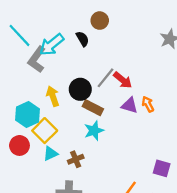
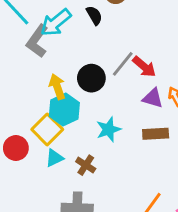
brown rectangle: (93, 108) -> (156, 134), moved, turned -30
cyan hexagon: (28, 115) -> (64, 109), moved
brown cross: (76, 159) -> (86, 165), turned -35

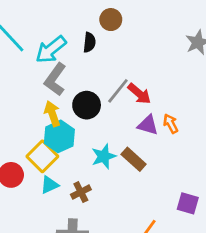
black semicircle: (94, 15) -> (89, 42), turned 36
gray L-shape: (37, 41) -> (55, 79), moved
brown rectangle: (156, 134) -> (134, 159), moved, turned 45
brown cross: (86, 165) -> (81, 192), turned 30

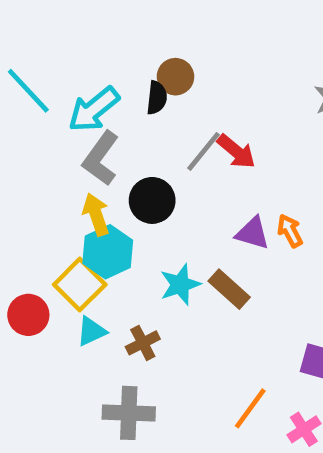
brown circle: (111, 20) -> (175, 77), moved
gray line: (118, 91) -> (203, 151), moved
red arrow: (139, 94) -> (236, 151), moved

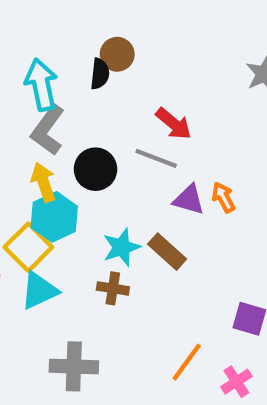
cyan arrow: (94, 109) -> (41, 85), turned 117
gray line: (203, 151) -> (156, 158), moved, turned 72
cyan triangle: (91, 331) -> (39, 291), size x1.4
brown cross: (143, 343) -> (113, 288), moved, turned 36

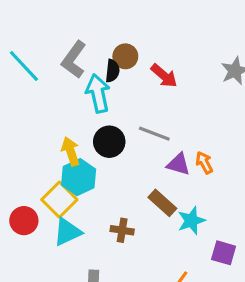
cyan arrow: (41, 85) -> (98, 93), moved
red arrow: (174, 124) -> (164, 76), moved
gray L-shape: (48, 130) -> (74, 60), moved
cyan star: (122, 247) -> (191, 221), moved

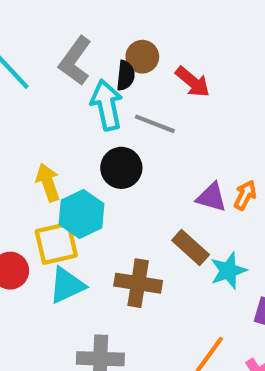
gray line: (154, 134) -> (155, 124), moved
yellow arrow: (71, 151) -> (48, 183), moved
orange arrow: (204, 163) -> (245, 195), turned 55
yellow square: (59, 200) -> (56, 243), turned 32
brown cross: (122, 230) -> (138, 283), size x1.5

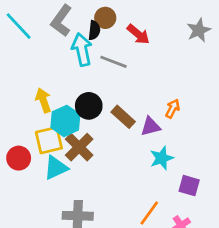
black circle: (121, 168) -> (89, 106), moved
purple triangle: (212, 197) -> (151, 126), moved, turned -30
brown rectangle: (191, 248) -> (123, 117), moved
brown cross: (138, 283) -> (79, 147), moved, turned 36

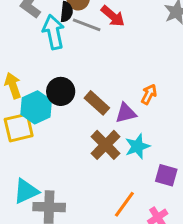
gray line: (113, 62) -> (87, 25), moved
brown cross: (79, 147) -> (106, 145), moved
cyan triangle: (56, 168) -> (26, 191), moved

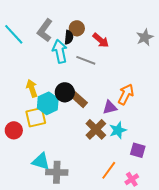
gray line: (87, 25) -> (86, 60), moved
orange arrow: (149, 94) -> (126, 94), size x1.5
brown rectangle: (97, 103) -> (79, 99), moved
cyan triangle: (26, 191) -> (41, 161), turned 42

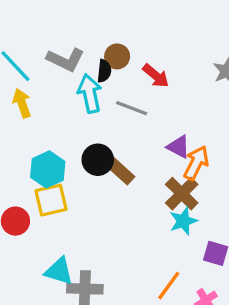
gray L-shape: (45, 30) -> (65, 60), turned -100
yellow arrow: (32, 88) -> (22, 103), moved
cyan hexagon: (48, 103) -> (48, 169), moved
purple triangle: (110, 107) -> (178, 147), moved, turned 42
brown cross: (96, 129) -> (182, 194), moved

